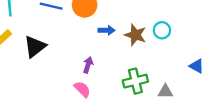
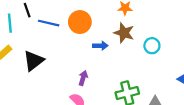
brown star: (135, 35) -> (124, 33), moved

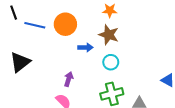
cyan circle: (152, 46) -> (111, 62), moved

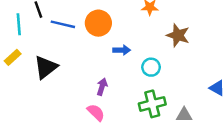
brown star: (109, 35) -> (178, 35), moved

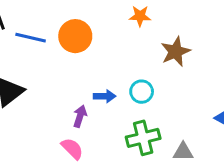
brown star: (178, 35) -> (175, 52), turned 30
blue arrow: (122, 50) -> (105, 96), moved

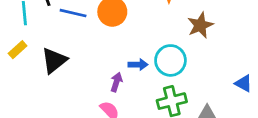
cyan circle: (142, 92) -> (170, 60), size x1.5

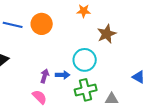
blue arrow: (138, 65) -> (63, 75), moved

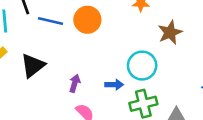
purple arrow: (45, 76) -> (75, 83), moved

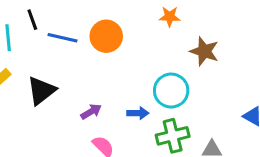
brown star: (170, 32) -> (204, 51), turned -30
purple arrow: (75, 83) -> (91, 112), turned 42

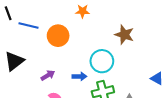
orange star: (170, 17) -> (83, 11), moved
orange circle: (106, 36) -> (58, 36), moved

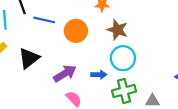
brown star: (124, 35) -> (117, 30), moved
purple arrow: (48, 75) -> (65, 74), size x1.5

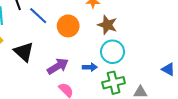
blue line: (44, 20) -> (38, 16), turned 30
black triangle: (29, 58) -> (24, 52), turned -40

